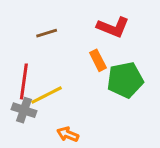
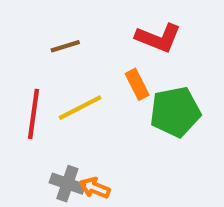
yellow line: (47, 95) -> (80, 108), moved
gray cross: (24, 110) -> (67, 184), moved

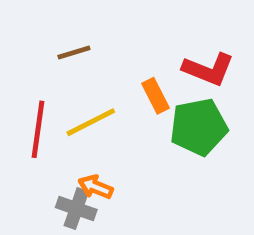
red L-shape: (158, 38) -> (208, 69), moved
orange arrow: (95, 188) -> (96, 187), moved

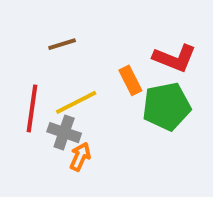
orange arrow: (96, 187) -> (80, 157), turned 92
gray cross: (76, 209) -> (64, 133), moved

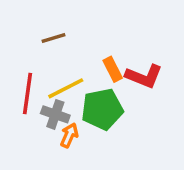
red L-shape: (175, 58) -> (144, 76), moved
green pentagon: (167, 106) -> (102, 109), moved

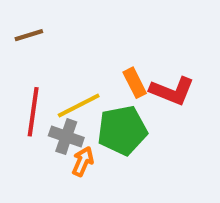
brown line: (54, 38) -> (29, 35), moved

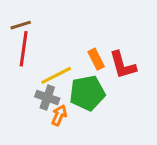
red L-shape: (172, 91) -> (123, 65), turned 52
red line: (33, 112) -> (24, 49), moved

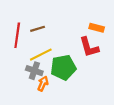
brown line: (21, 25) -> (38, 29), moved
orange rectangle: (96, 59) -> (97, 28), moved, turned -48

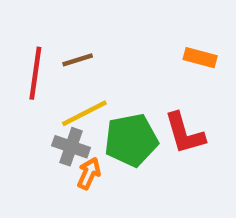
red L-shape: (89, 47) -> (185, 133), moved

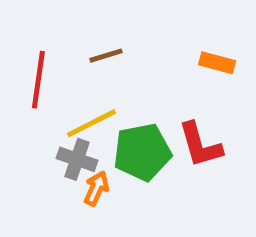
brown line: (78, 60) -> (106, 56), moved

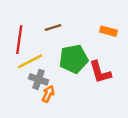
yellow line: (92, 123) -> (30, 61), moved
green pentagon: (142, 152) -> (74, 59), moved

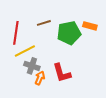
green pentagon: (74, 59) -> (69, 33), moved
red L-shape: (100, 72) -> (62, 73), moved

